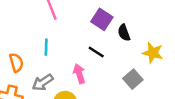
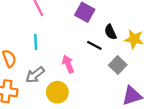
black semicircle: (124, 33) -> (110, 32), moved
black line: (96, 52) -> (94, 45), moved

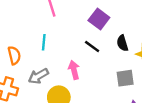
black line: (94, 45) -> (92, 47), moved
gray square: (118, 65) -> (125, 78), turned 30

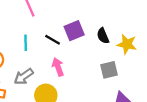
purple square: (99, 19) -> (74, 31), moved, turned 36
black line: (92, 47) -> (53, 40), moved

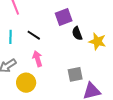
purple square: (74, 31) -> (64, 17), moved
gray square: (109, 70) -> (75, 74), moved

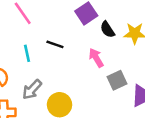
pink arrow: (37, 59) -> (96, 58), moved

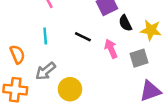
black line: (55, 44) -> (83, 37), moved
gray square: (117, 80) -> (139, 58), moved

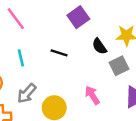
black semicircle: (125, 23) -> (99, 46), moved
pink arrow: (111, 49) -> (92, 95), moved

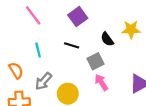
purple square: (78, 17) -> (78, 17), moved
gray square: (119, 66) -> (95, 61), moved

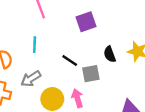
black line: (72, 45) -> (70, 60), moved
pink arrow: (101, 82) -> (77, 98), moved

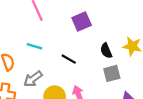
cyan line: (35, 45) -> (34, 46), turned -72
gray square: (91, 74) -> (112, 73), moved

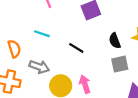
gray arrow: (33, 79) -> (39, 67), turned -126

